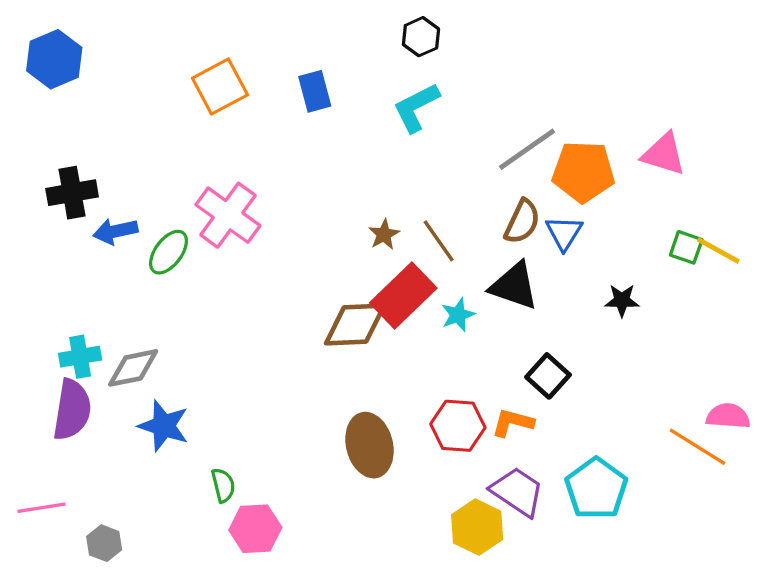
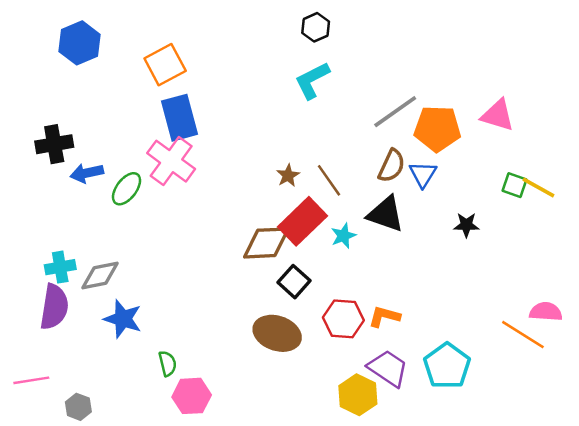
blue hexagon: (54, 59) -> (80, 43), moved
blue rectangle: (315, 91) -> (180, 118), moved, size x1.5
black square: (548, 376) -> (294, 282), moved
brown ellipse: (369, 445) -> (277, 333), turned -57

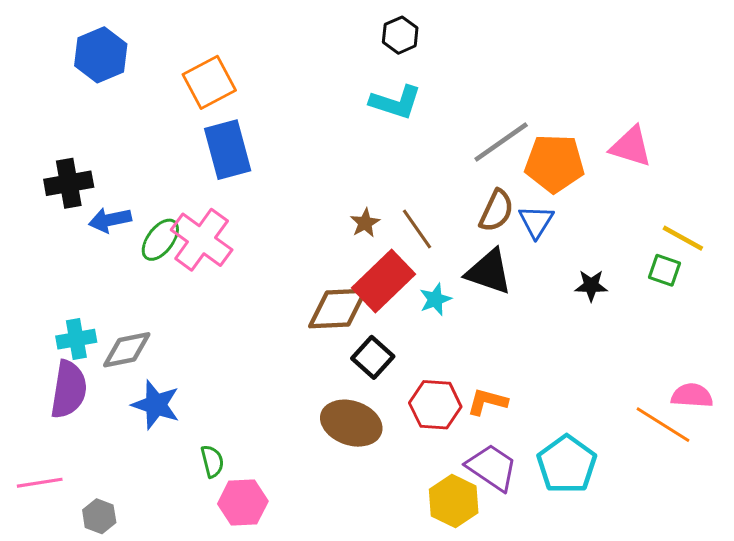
cyan L-shape: (312, 80) -> (396, 102), turned -135
pink cross: (171, 161) -> (202, 240), moved
green square: (514, 185) -> (665, 270), moved

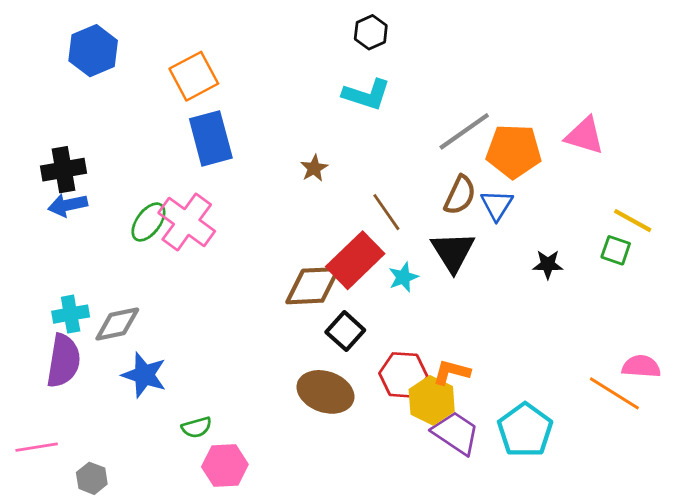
blue arrow: (110, 220) -> (68, 205), moved
brown star: (365, 223) -> (314, 168), moved
black triangle: (489, 272) -> (453, 252), turned 39
green semicircle: (212, 461) -> (197, 427), turned 88
yellow hexagon: (454, 501) -> (432, 400), moved

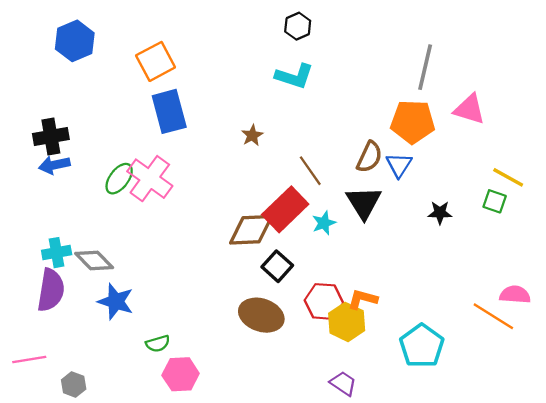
gray line: (464, 131) -> (425, 67), moved, turned -42
gray diamond: (117, 324) -> (94, 261), turned 57
purple trapezoid: (456, 433) -> (343, 383), moved, size x0.7

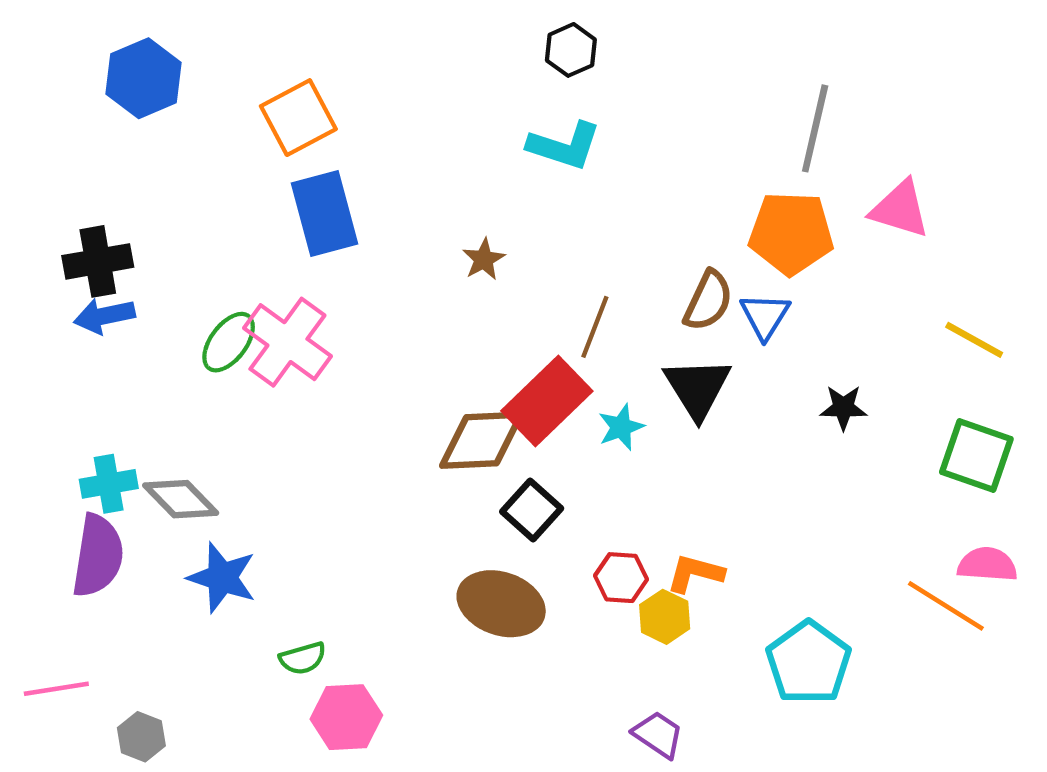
brown line: (310, 171) -> (595, 327), turned 56
green square: (495, 201) -> (976, 455), moved, size x1.6
red hexagon: (324, 301) -> (621, 578), size x0.7
yellow hexagon: (347, 322) -> (665, 617), size x0.7

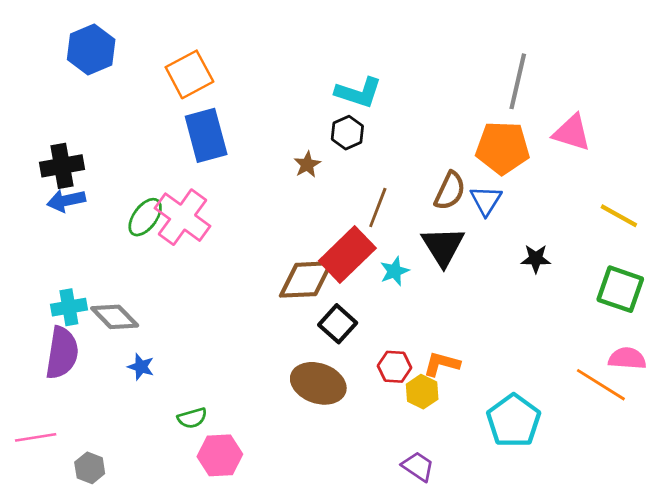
black hexagon: (571, 50) -> (347, 133), moved
blue star: (222, 578) -> (141, 367), size x0.6

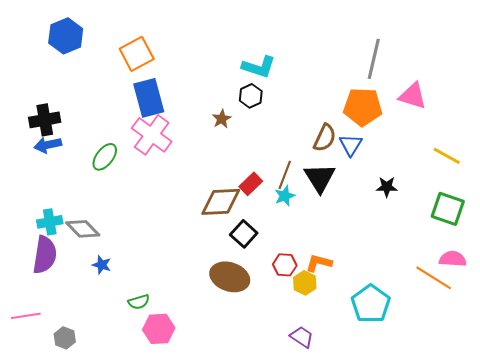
brown line: (378, 207) -> (285, 175), moved
pink cross: (183, 217) -> (152, 135), moved
red rectangle: (347, 255) -> (251, 184), size x0.6

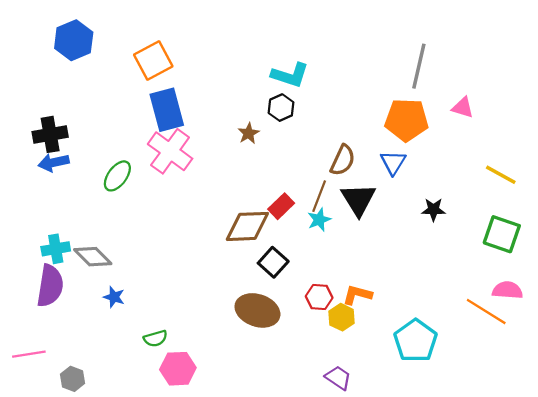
pink triangle: (413, 96) -> (463, 108), size x0.7
brown semicircle: (325, 138) -> (343, 160), moved

